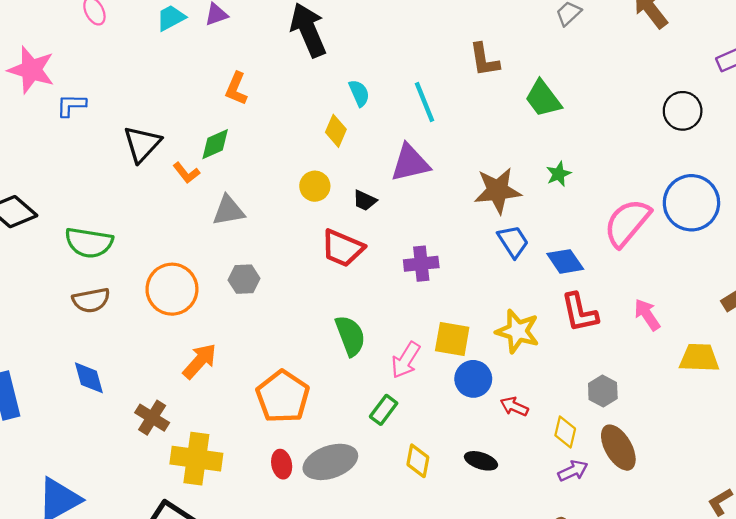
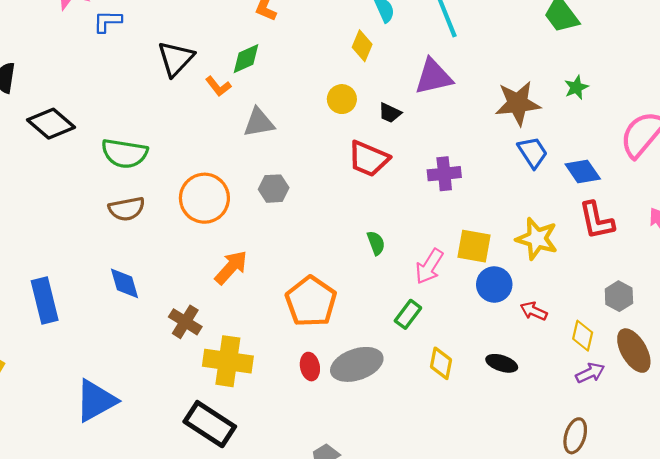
green semicircle: (350, 336) -> (376, 243), size x0.6

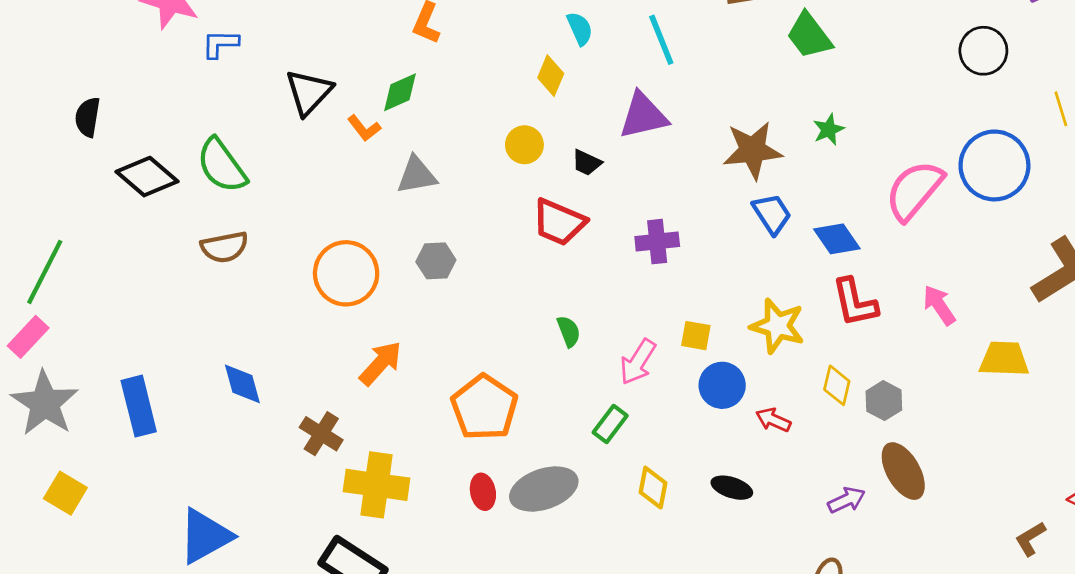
green semicircle: (125, 153) -> (222, 165), moved, turned 45
brown semicircle: (127, 209) -> (224, 247), moved
yellow square: (474, 246) -> (696, 336), size x0.7
yellow diamond: (583, 336) -> (837, 385), moved

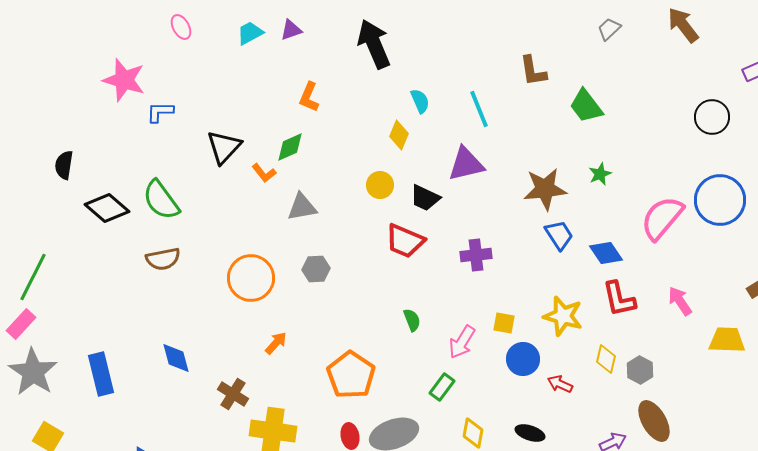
black trapezoid: (587, 163) -> (425, 198), size x1.4
orange arrow: (381, 363) -> (276, 343), size x0.7

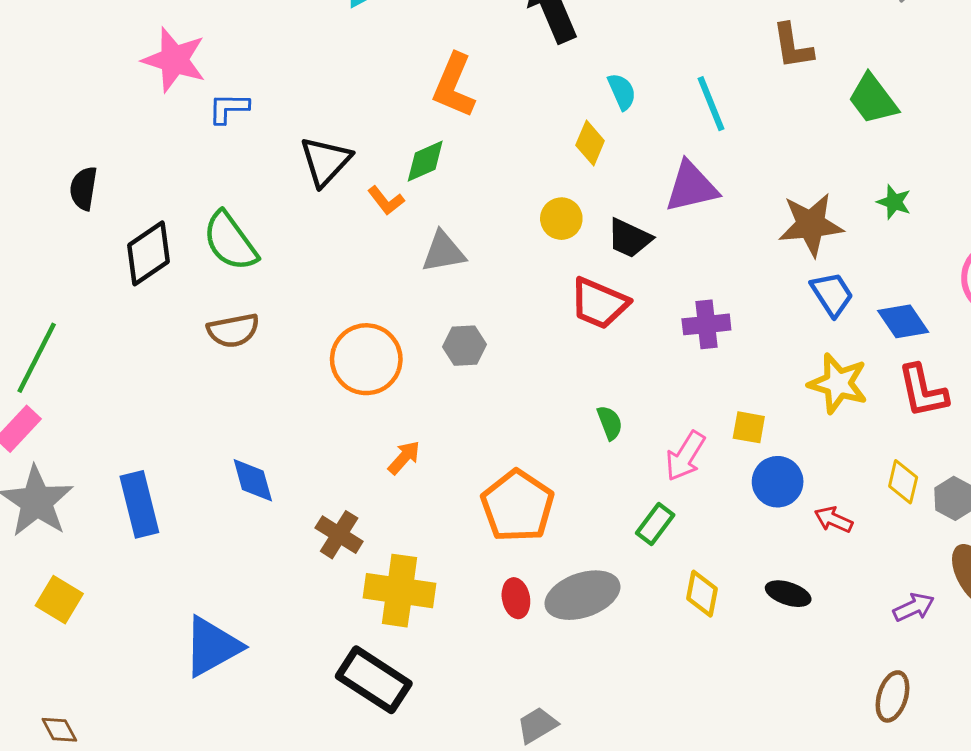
orange L-shape: (309, 97) -> (454, 86), size x1.4
green star: (600, 174) -> (894, 202), turned -30
black diamond: (107, 208) -> (148, 253), turned -75
yellow star: (563, 316) -> (838, 383), moved

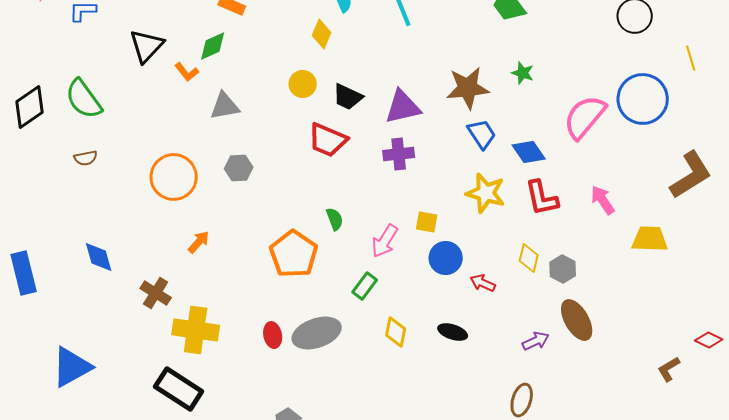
purple triangle: (691, 187) -> (403, 107), moved
brown semicircle: (233, 330) -> (86, 158), size x0.7
orange pentagon: (517, 506) -> (294, 254), moved

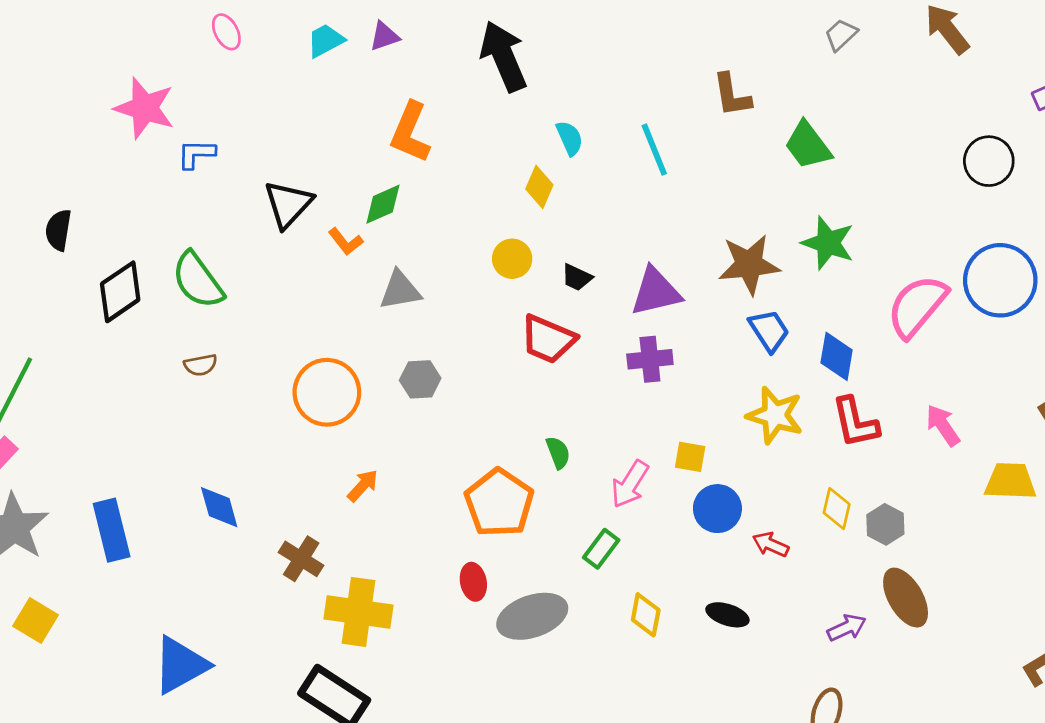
green star: (523, 73) -> (828, 243), size x1.6
black trapezoid: (348, 97) -> (577, 277), size x0.7
blue diamond: (529, 152) -> (837, 356), turned 44
red ellipse: (273, 335) -> (473, 582), moved

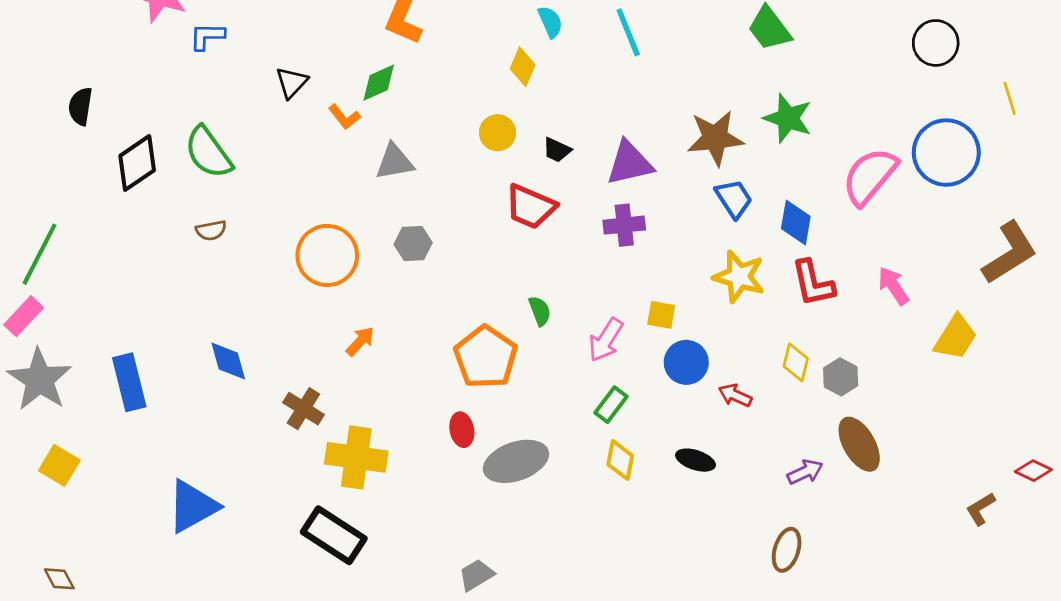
black triangle: (288, 204) -> (292, 83), size x0.7
yellow trapezoid: (1010, 481) -> (956, 337), turned 120
green rectangle: (601, 549) -> (611, 405), moved

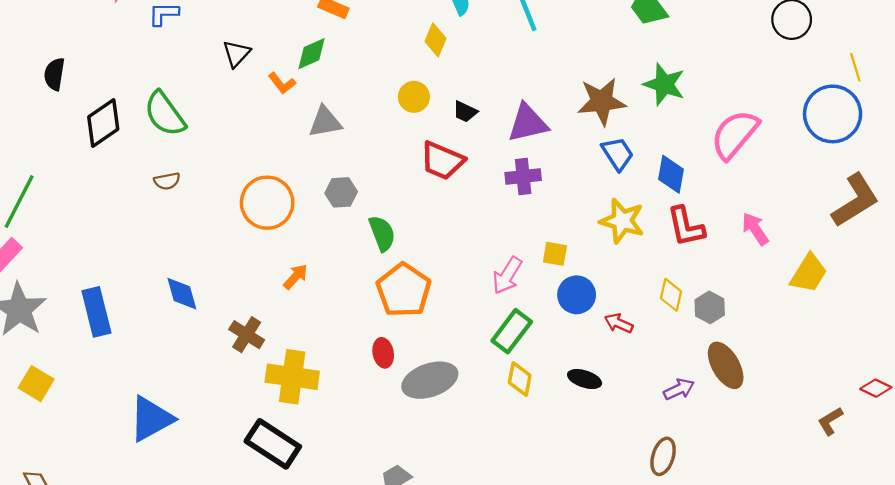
blue circle: (946, 153) -> (833, 114), moved
green semicircle: (540, 311) -> (382, 233), moved, size x1.4
green rectangle: (611, 405) -> (512, 331), size x1.4

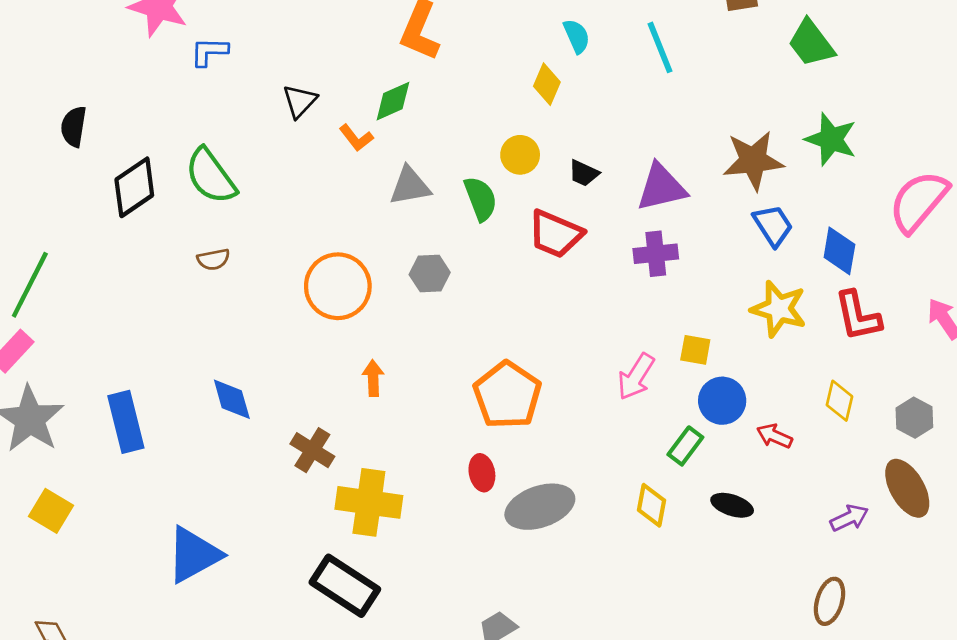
green semicircle: (382, 233) -> (481, 199), moved
orange arrow: (296, 277) -> (373, 378), turned -44
gray hexagon: (710, 307) -> (914, 418), moved
green rectangle: (512, 331) -> (685, 446), moved, size x0.7

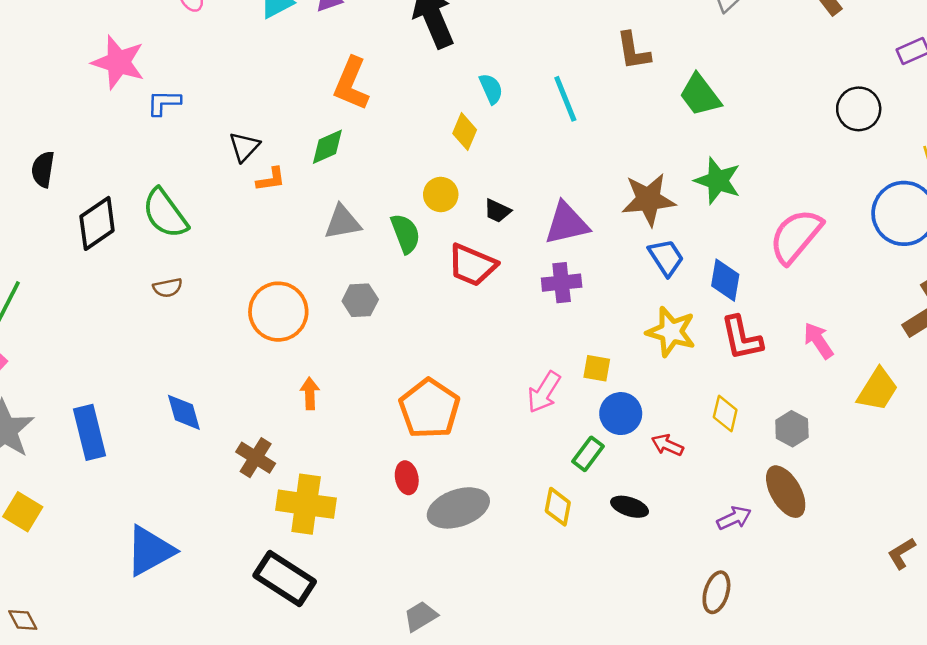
orange L-shape: (356, 138) -> (271, 179), moved, turned -60

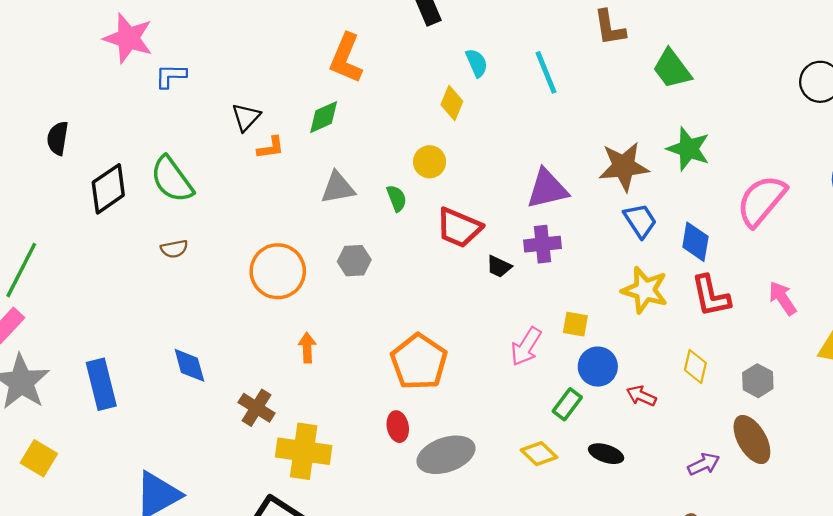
black trapezoid: (497, 211) -> (499, 267), moved
green semicircle: (405, 234) -> (397, 198), size x0.7
yellow diamond: (558, 507) -> (539, 454), turned -57

